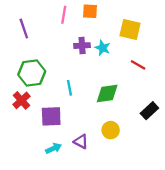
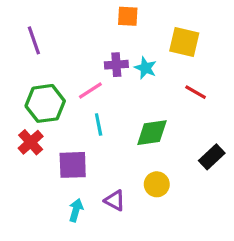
pink line: (64, 15) -> (90, 91), moved, turned 48
cyan arrow: (53, 148) -> (76, 210), turned -49

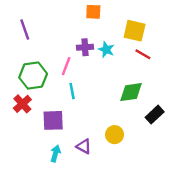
pink line: (90, 91) -> (66, 66), turned -36
red line: (196, 92) -> (143, 54), moved
green diamond: (152, 133) -> (131, 92), moved

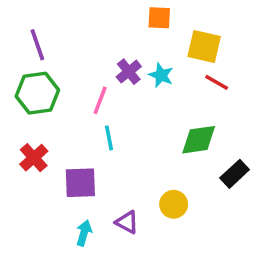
orange square: (93, 12) -> (159, 18), moved
purple cross: (85, 47) -> (129, 72), turned -35
green hexagon: (33, 76) -> (37, 93), moved

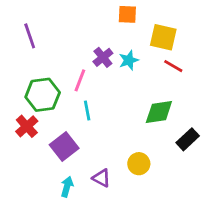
cyan star: (161, 75) -> (129, 60), turned 30
green hexagon: (37, 93) -> (43, 95), moved
purple square: (80, 183) -> (64, 146), turned -36

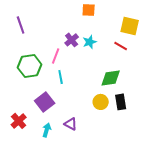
yellow square: (163, 37) -> (130, 26), moved
red cross: (27, 126) -> (19, 121), moved
black rectangle: (188, 139) -> (121, 102), moved, turned -56
yellow circle: (139, 164) -> (101, 102), moved

